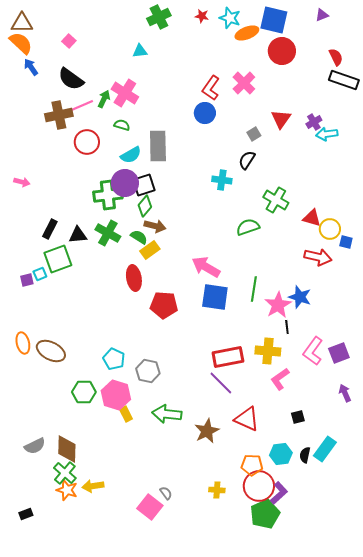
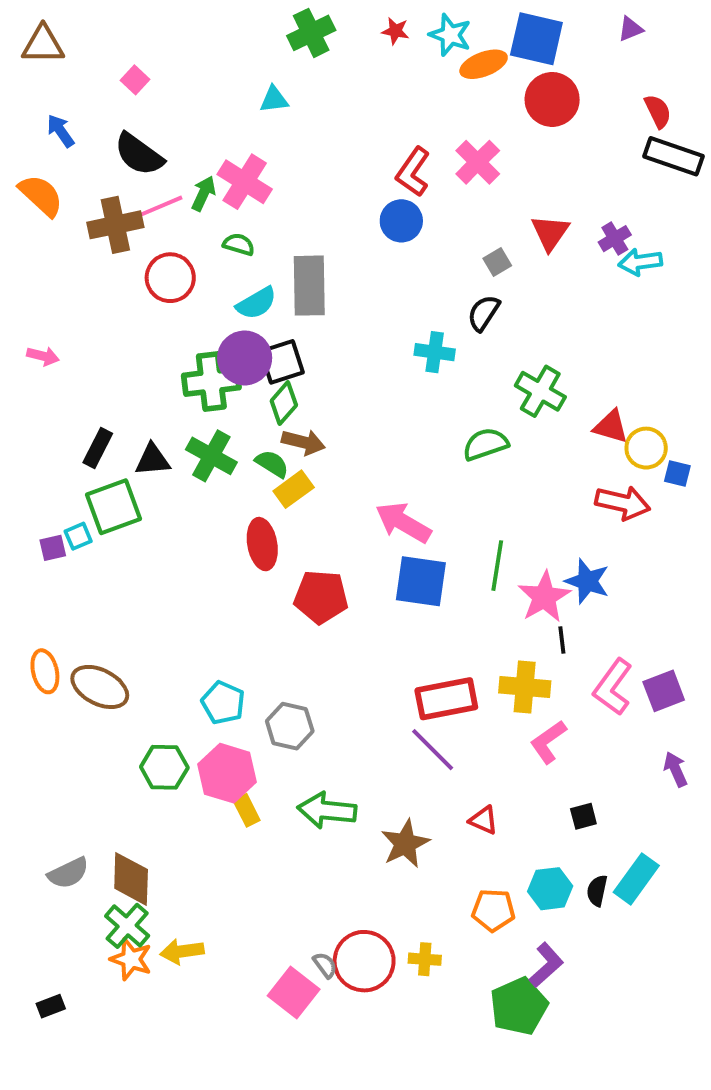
orange semicircle: (21, 43) -> (41, 195), moved
red triangle: (247, 419) -> (484, 820), size x0.6
red circle: (259, 486) -> (364, 961), moved

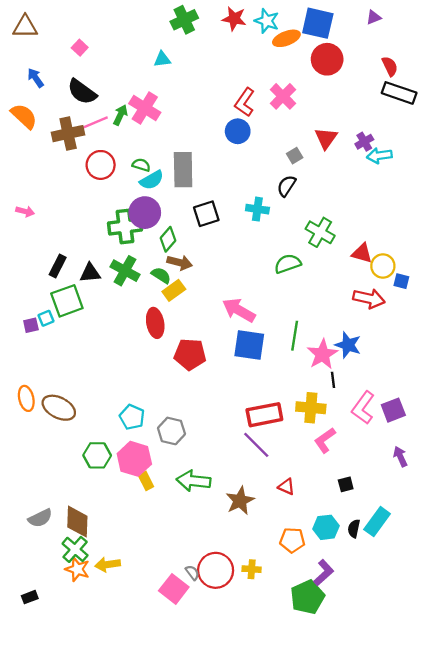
red star: (395, 31) -> (234, 19), size x1.5
green semicircle: (239, 244) -> (141, 165), moved
black square: (282, 362) -> (206, 214), moved

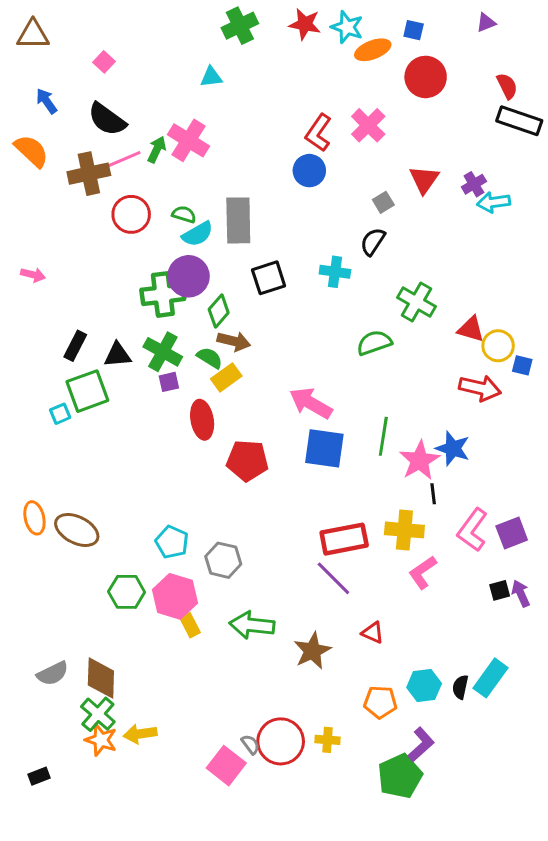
blue square: (318, 23) -> (414, 30), size x0.5
purple square: (31, 325) -> (169, 382), moved
black square: (346, 484) -> (500, 590), moved

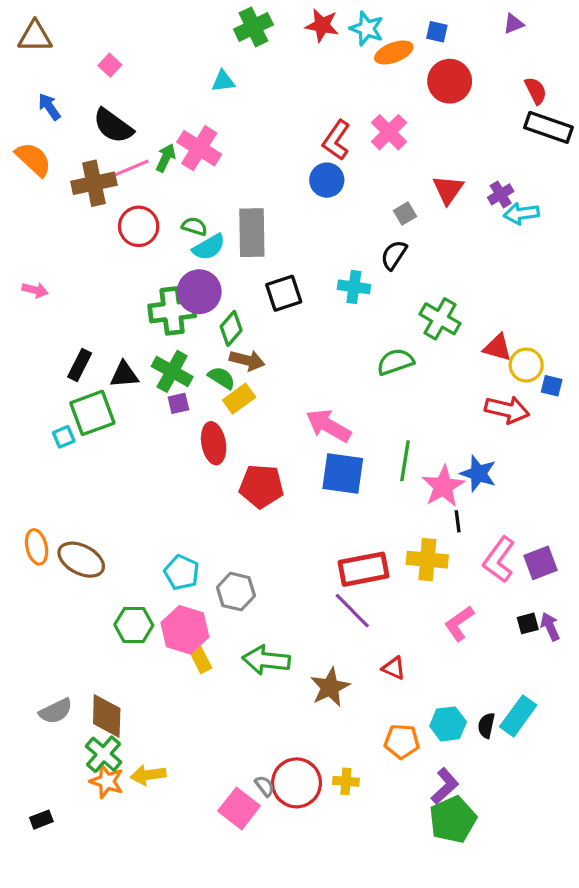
pink L-shape: (423, 572) -> (459, 623), moved
green pentagon: (400, 776) -> (453, 820), moved

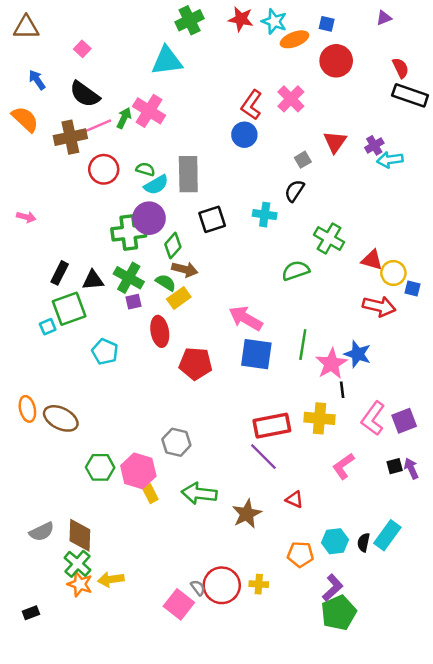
cyan triangle: (223, 81) -> (167, 61), size x1.8
cyan pentagon: (182, 572) -> (105, 352), moved

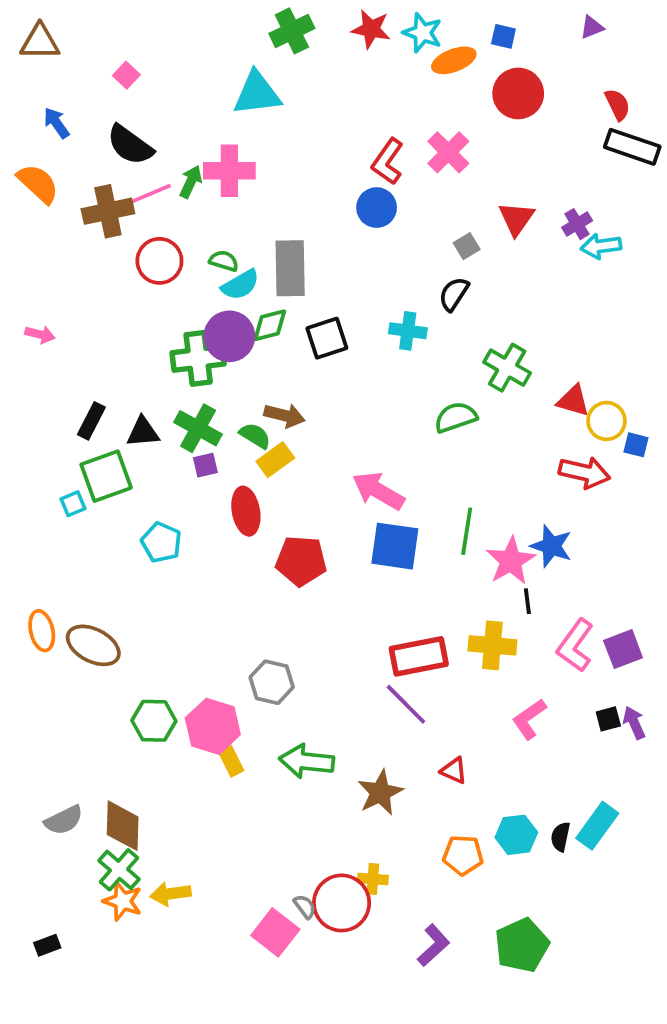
pink cross: (149, 111) -> (229, 171), turned -32
green diamond: (173, 246) -> (270, 325), moved, turned 35
yellow cross: (259, 584) -> (373, 879), moved
purple L-shape: (333, 588) -> (434, 945), moved

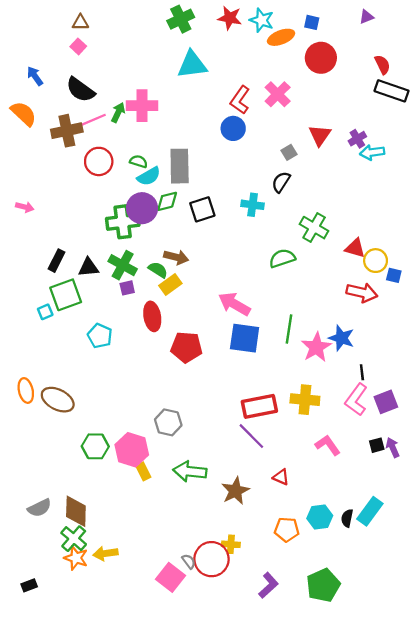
brown triangle: (40, 42) -> (80, 22), moved, size x0.7
cyan triangle: (257, 93) -> (192, 65), moved
black line: (527, 601) -> (362, 372), moved
pink L-shape: (529, 719) -> (328, 445), turned 90

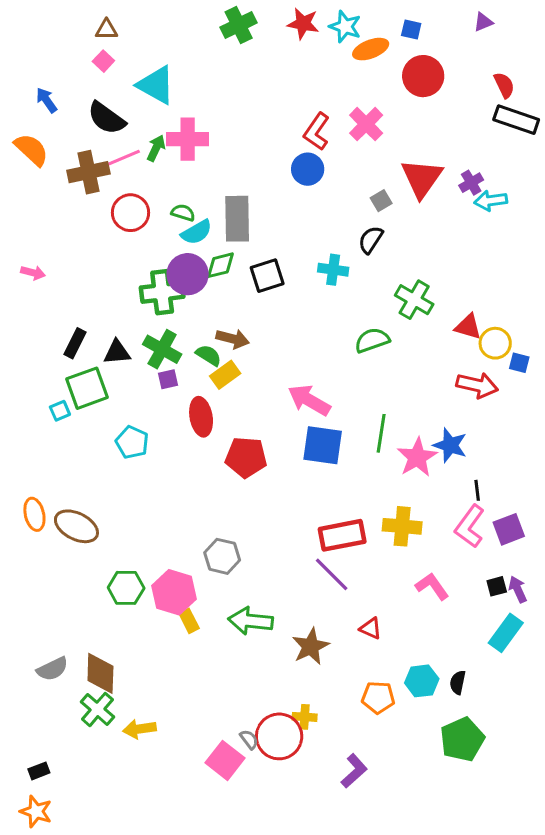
cyan triangle: (192, 65) -> (156, 85), moved, turned 36
red triangle: (320, 135) -> (422, 178), size x1.4
cyan rectangle: (370, 511) -> (506, 633), moved
orange star: (76, 558) -> (36, 811), moved
green pentagon: (323, 585) -> (462, 739), moved

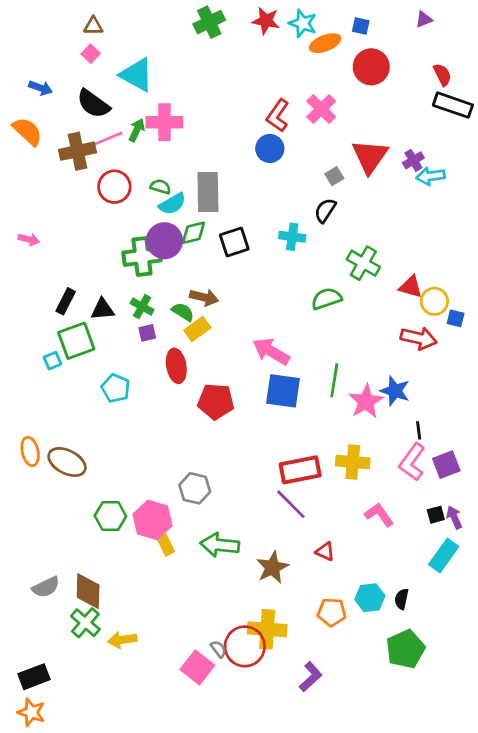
blue arrow: (46, 100) -> (41, 88), turned 145
green cross: (162, 349) -> (142, 307), size x0.7
yellow cross: (305, 717) -> (267, 629), size x1.8
black rectangle: (39, 771) -> (34, 677), size x1.6

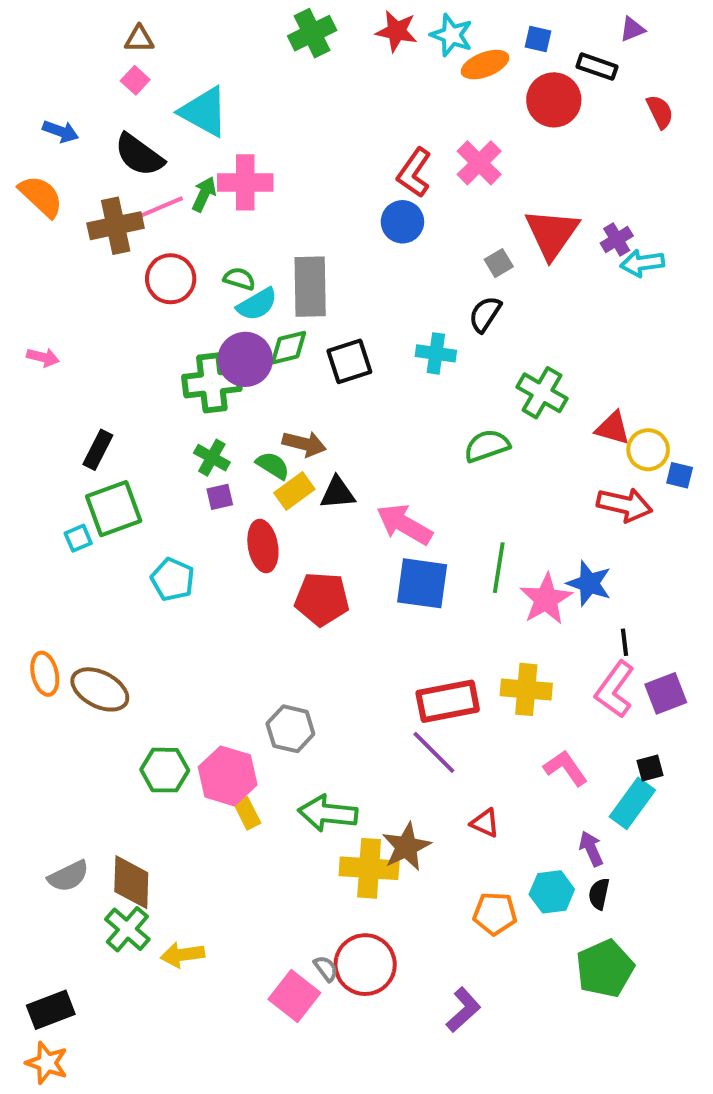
black rectangle: (453, 105) -> (597, 67), moved, size x0.7
black triangle: (103, 309) -> (338, 493), moved
purple arrow: (454, 517) -> (591, 849), moved
cyan rectangle: (444, 556) -> (632, 803), moved
yellow cross: (267, 629) -> (369, 868), moved

